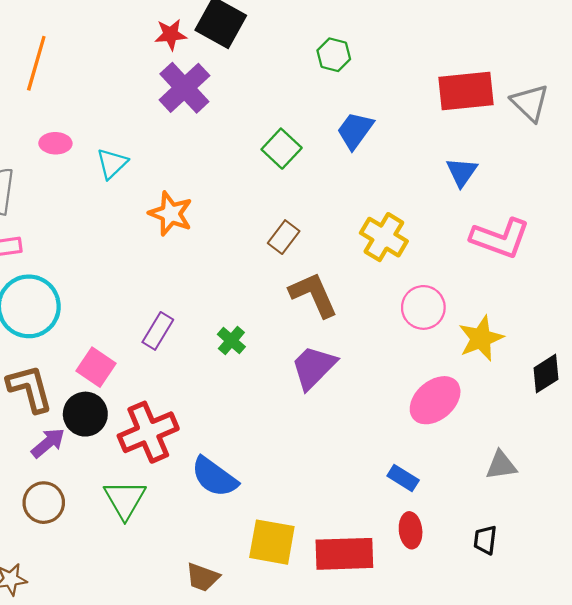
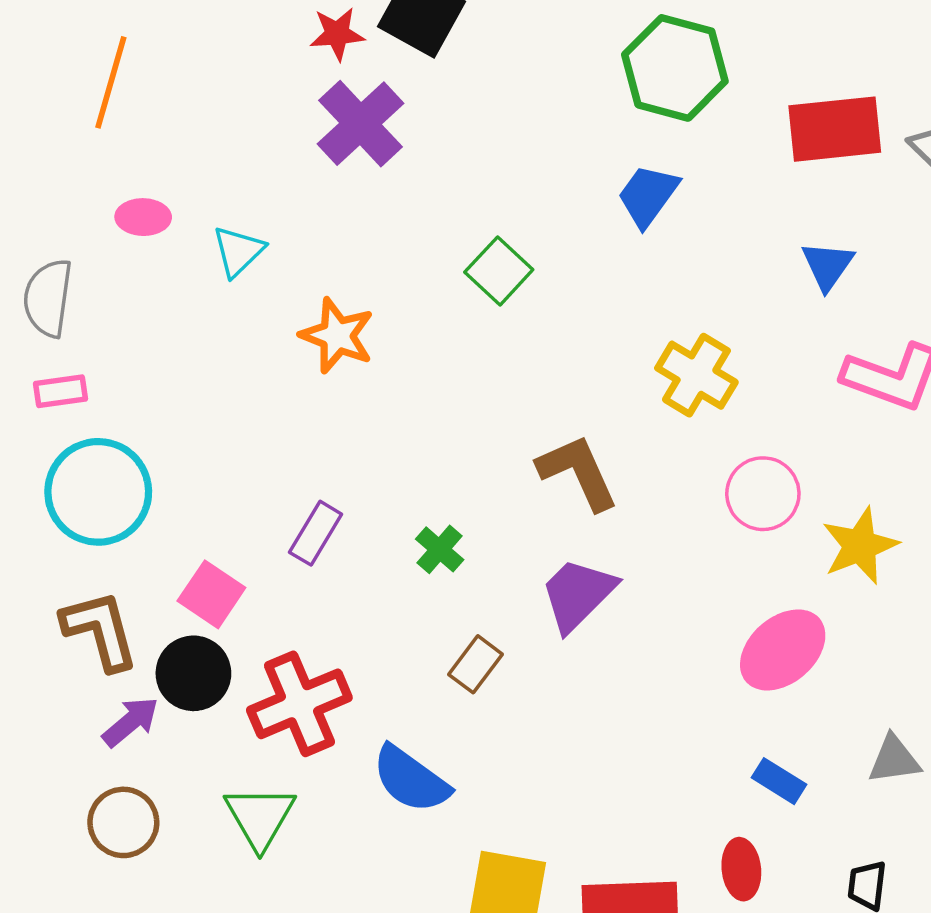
green hexagon: (334, 55) -> (675, 68), moved, size x1.8
green square: (282, 149) -> (499, 271), moved
brown rectangle: (284, 237) -> (475, 664), moved
blue rectangle: (403, 478) -> (779, 781), moved

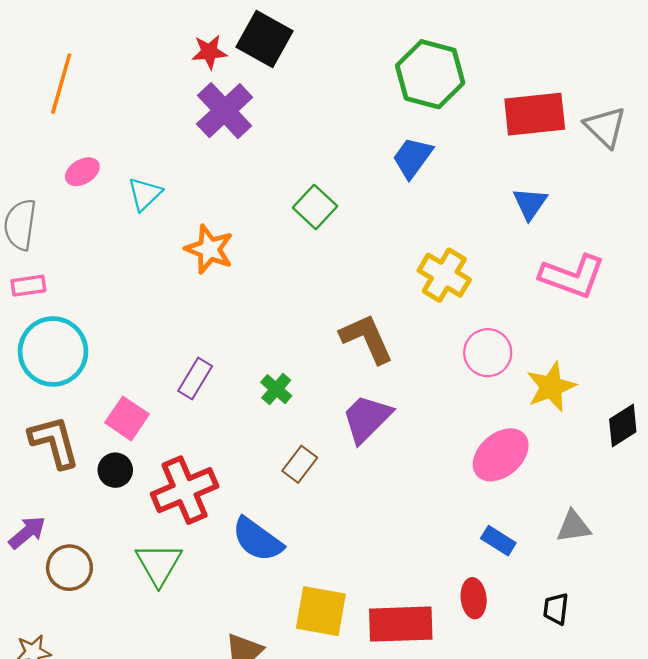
pink ellipse: (143, 217) -> (82, 172), turned -32
black circle: (193, 673) -> (115, 470), size x0.7
purple arrow: (131, 722) -> (27, 532), moved

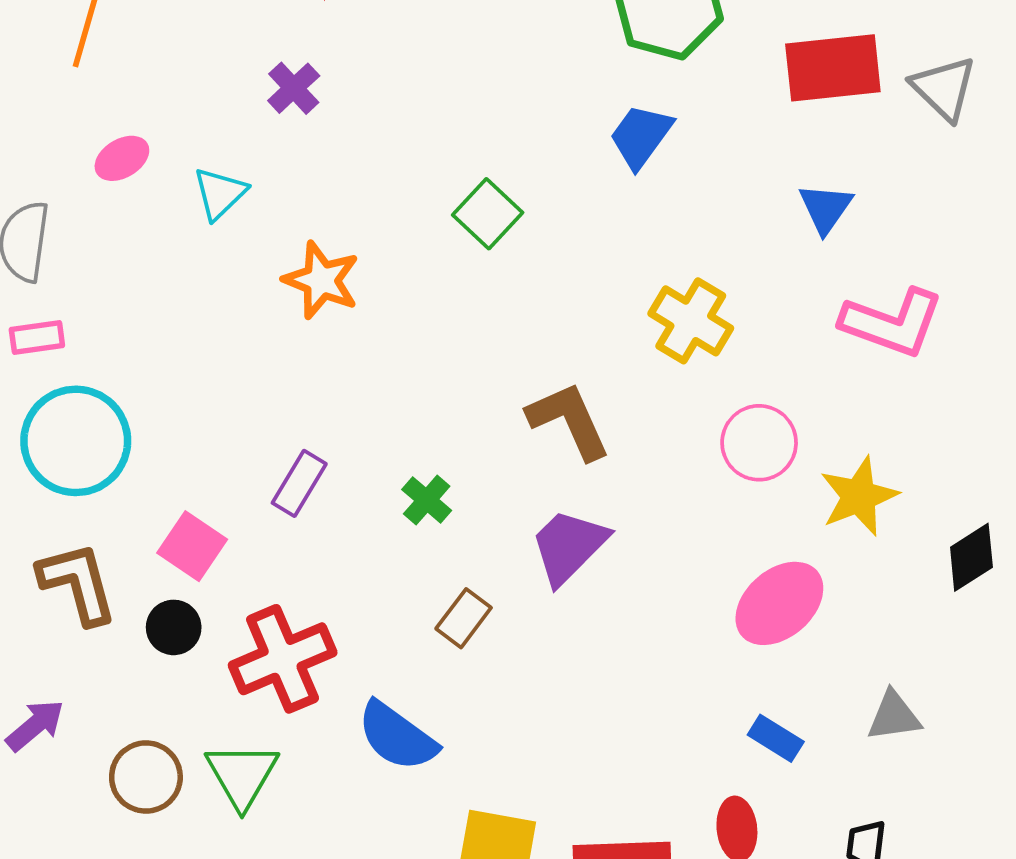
purple cross: (225, 111) -> (294, 88), moved, size x0.6
brown circle: (69, 568) -> (146, 777), moved

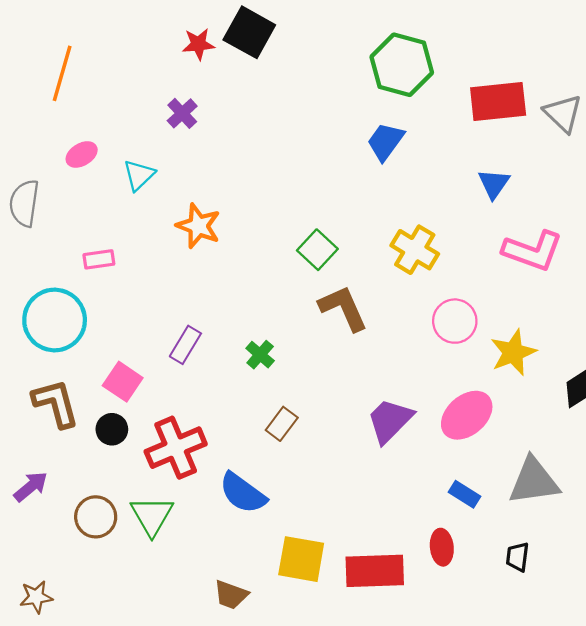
green square: (488, 214) -> (317, 250), moved
pink rectangle: (37, 337) -> (99, 259), moved
purple trapezoid: (569, 546) -> (390, 421), moved
gray triangle: (894, 716) -> (534, 481), size x1.6

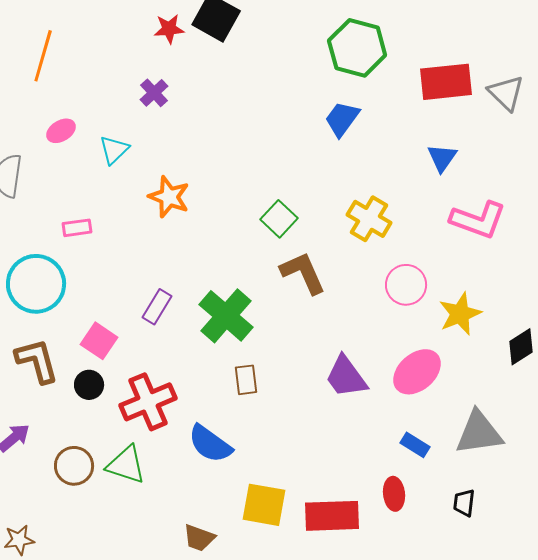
green cross: (260, 355) -> (226, 316), size x2.0
purple trapezoid: (390, 421) -> (346, 377), turned -81
brown rectangle: (282, 424) -> (246, 380), turned -44
green triangle: (152, 516) -> (126, 465), turned -42

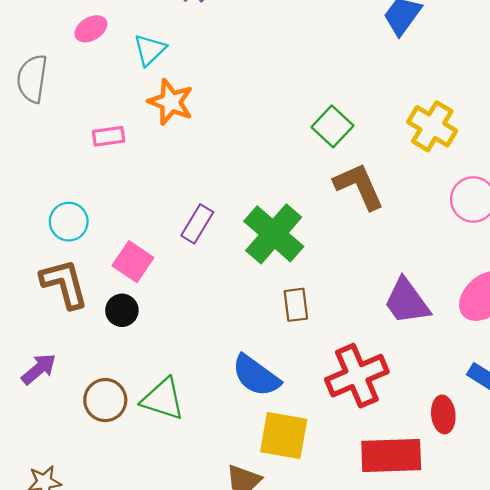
orange star: (169, 197) -> (171, 102), moved
cyan circle: (36, 284) -> (69, 222), moved, size x0.6
red cross: (148, 402) -> (357, 376), moved
red ellipse: (394, 494) -> (443, 414), moved
yellow square: (264, 505) -> (284, 436), moved

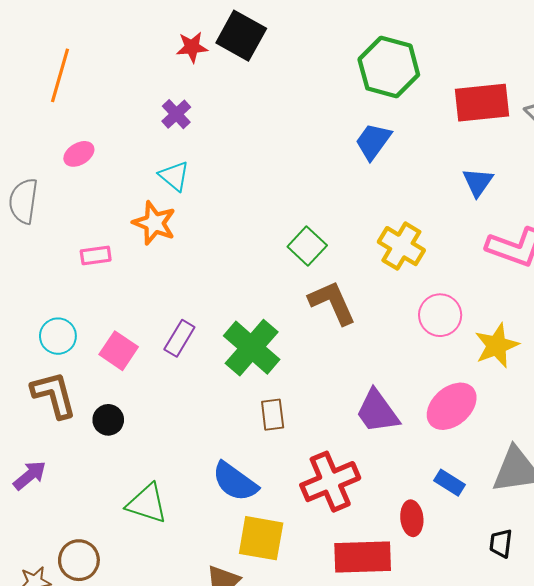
cyan triangle: (150, 50) -> (174, 176), moved, turned -36
pink square: (133, 262) -> (119, 351), moved
brown circle: (105, 400) -> (79, 560), moved

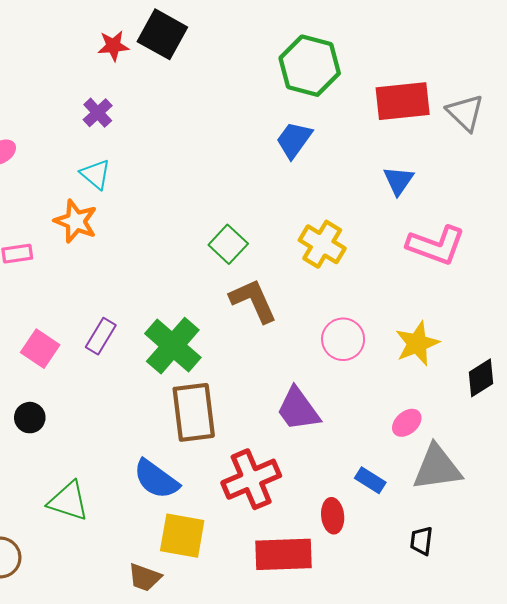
pink circle: (440, 315) -> (343, 339), moved
pink ellipse: (452, 406) -> (407, 423), moved, size x0.6
brown rectangle: (273, 415) -> (194, 412), size x1.8

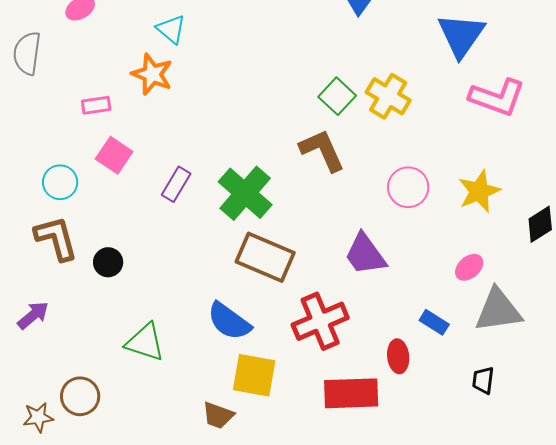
blue triangle: (398, 181) -> (461, 35), size x1.6
green square: (228, 244) -> (337, 96), moved
pink square: (40, 349) -> (114, 155), moved
brown rectangle: (194, 412) -> (265, 257), turned -60

